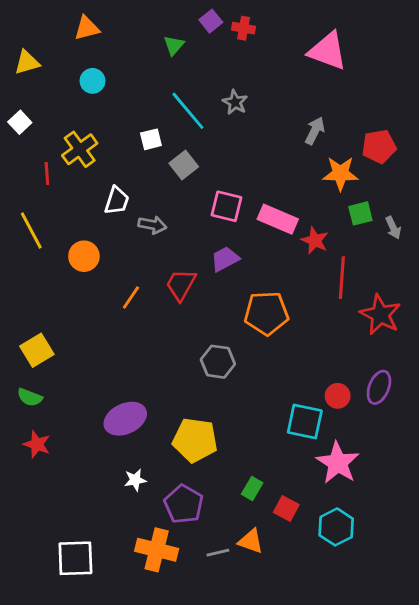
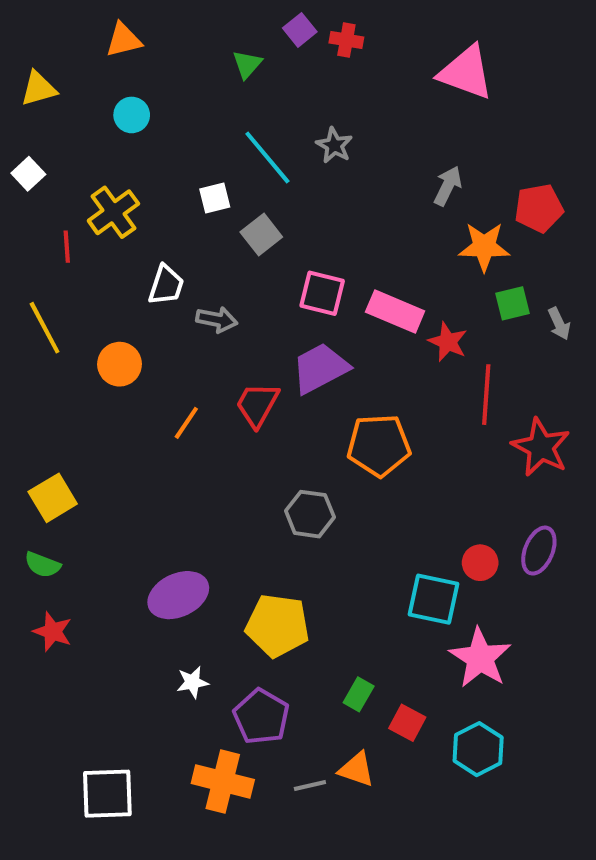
purple trapezoid: (225, 259) -> (320, 368), size x1.4

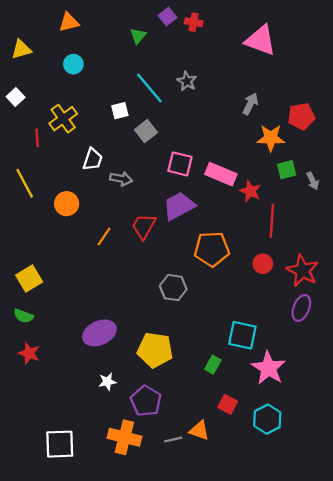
red star: (541, 447) -> (302, 271), moved
red circle: (480, 563) -> (263, 264), moved
green rectangle: (359, 694) -> (213, 365), moved

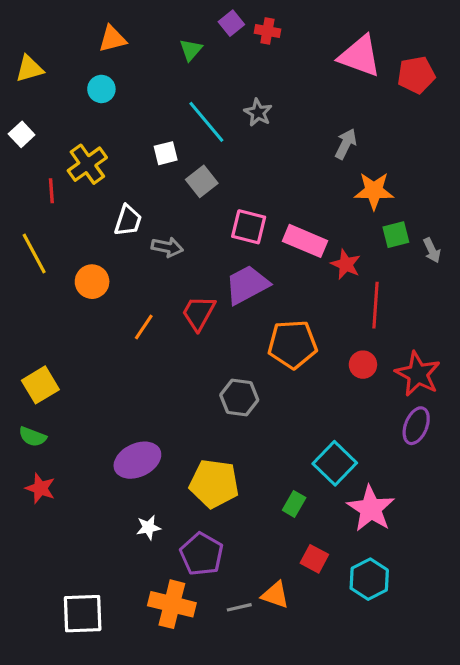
orange triangle: (69, 22) -> (112, 39), moved
red pentagon: (301, 116) -> (416, 75), moved
cyan square: (242, 335) -> (335, 463), turned 32

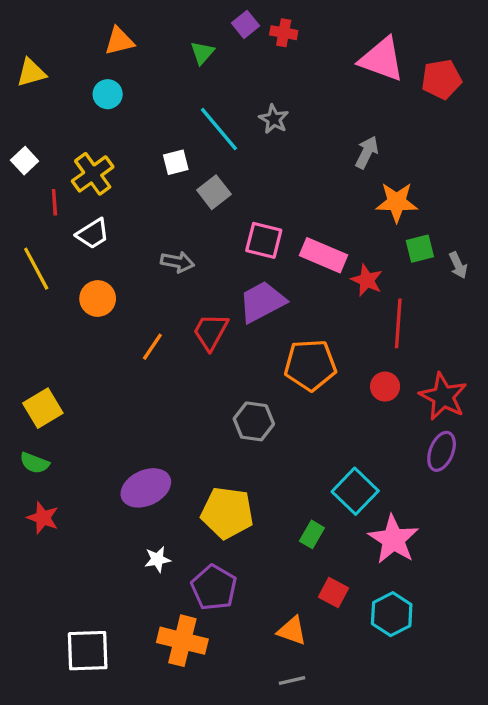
white square: (22, 134) -> (25, 161), moved
white trapezoid: (128, 221) -> (93, 234), moved, turned 40
gray line: (239, 607) -> (292, 681), moved

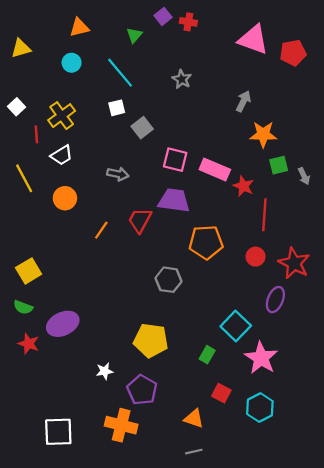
cyan line: (219, 129) -> (120, 73), moved
purple trapezoid: (262, 302) -> (174, 200), turned 36
purple ellipse: (442, 451) -> (275, 300), moved
purple ellipse: (146, 488) -> (63, 324), moved

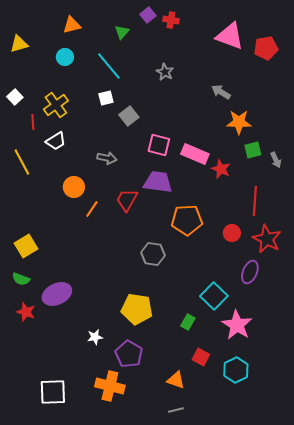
gray arrow: (243, 101) -> (221, 92), turned -84
orange circle: (65, 198) -> (74, 187), moved
red line: (264, 215) -> (255, 201), moved

